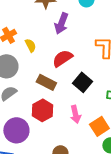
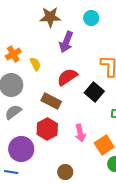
black square: (82, 82) -> (94, 92), moved

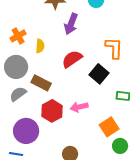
yellow semicircle: (35, 64) -> (40, 46), turned 32
brown rectangle: (51, 101) -> (41, 83), moved
pink arrow: (80, 133) -> (79, 107), moved, turned 90

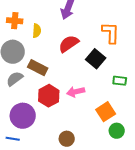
orange cross: (18, 36) -> (15, 21), turned 35

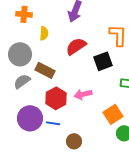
orange cross: (15, 21) -> (24, 14), moved
black square: (96, 59) -> (103, 61), turned 30
blue line: (13, 139) -> (53, 123), moved

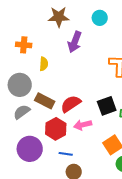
red semicircle: (76, 46) -> (71, 104), moved
black square: (103, 61) -> (107, 106), moved
blue line: (53, 123) -> (66, 154), moved

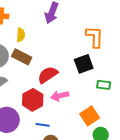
brown rectangle: (45, 101) -> (22, 57), moved
black square: (107, 106) -> (84, 64), moved

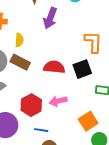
red semicircle: (48, 75) -> (54, 67), moved, turned 40

